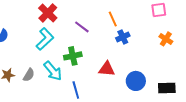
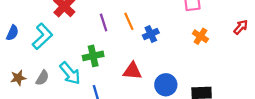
orange line: (113, 19) -> (129, 21), moved
purple line: (82, 27) -> (104, 22), turned 35
cyan L-shape: (45, 39) -> (42, 36), moved

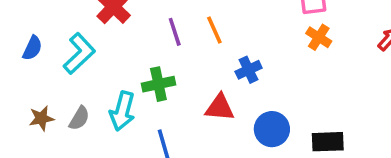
blue cross: (151, 34) -> (249, 70), moved
orange cross: (200, 36) -> (319, 37), moved
cyan arrow: (70, 73) -> (122, 111), turned 55

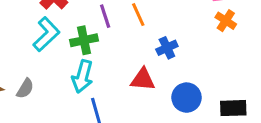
cyan L-shape: (79, 53) -> (46, 34), moved
green cross: (158, 84) -> (84, 40), moved
cyan arrow: (122, 111) -> (82, 76), moved

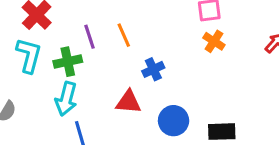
cyan L-shape: (46, 34) -> (29, 55), turned -32

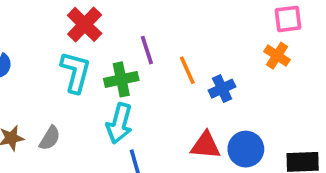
orange line: (124, 35) -> (187, 70), moved
orange cross: (214, 41) -> (277, 56), moved
red triangle: (128, 102) -> (206, 145), moved

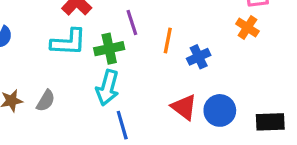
orange line: (187, 70) -> (168, 41), turned 35
cyan L-shape: (75, 72) -> (68, 42), turned 78
red triangle: (206, 145) -> (184, 107), turned 32

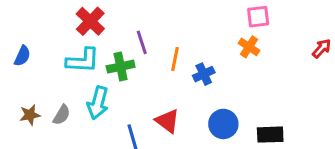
cyan arrow: (108, 88) -> (98, 103), moved
red triangle: (184, 107) -> (167, 121), moved

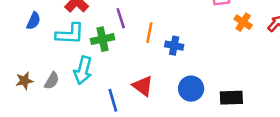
orange cross: (249, 47) -> (243, 22), moved
blue semicircle: (22, 56) -> (33, 21), moved
blue cross: (204, 74) -> (174, 46), turned 36

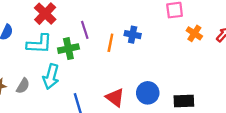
blue cross: (174, 46) -> (133, 35), moved
red triangle: (143, 86) -> (115, 98), moved

